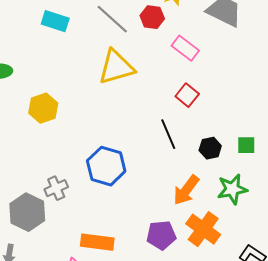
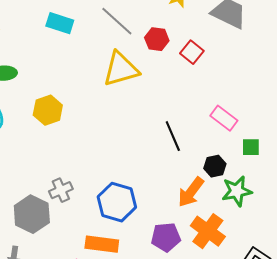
red hexagon: (152, 17) -> (157, 39), moved
pink rectangle: (185, 48) -> (224, 118), moved
red square: (187, 95) -> (192, 52), moved
black hexagon: (210, 148) -> (215, 166), moved
blue hexagon: (106, 166) -> (117, 202), moved

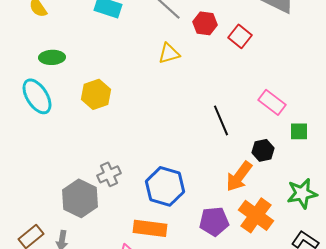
yellow triangle: (121, 69) -> (169, 53), size x0.6
green star: (237, 191) -> (302, 193), moved

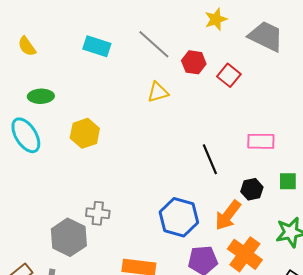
pink rectangle: (272, 102) -> (261, 141), turned -36
green square: (299, 131) -> (288, 181), moved
gray cross: (109, 174) -> (98, 213), turned 30
blue hexagon: (165, 186) -> (179, 217), moved

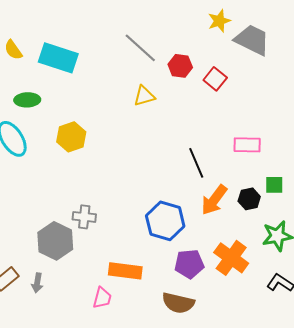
yellow star: (216, 19) -> (219, 21), moved
cyan rectangle: (97, 46) -> (58, 58), moved, size x1.4
black hexagon: (252, 189) -> (249, 199), moved
orange arrow: (228, 215) -> (214, 200), moved

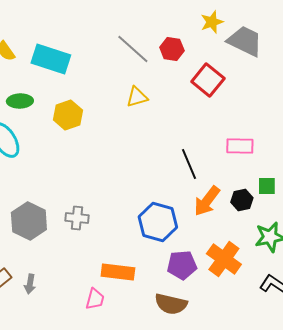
red hexagon: (180, 66) -> (172, 49), moved
red square: (215, 79) -> (208, 80), size x1.4
yellow hexagon: (71, 137) -> (68, 115), moved
gray hexagon: (55, 241) -> (29, 221), moved

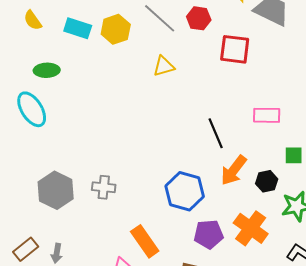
cyan rectangle: (51, 59) -> (78, 28), size x0.7
red square: (208, 80) -> (235, 49), turned -32
yellow hexagon: (68, 115) -> (116, 29), moved
black hexagon: (242, 200) -> (267, 181), moved
orange rectangle: (118, 272) -> (145, 241), turned 48

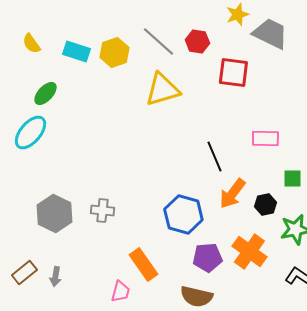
yellow triangle: (164, 66) -> (162, 90), size x1.6
green ellipse: (47, 70) -> (45, 94), turned -45
cyan ellipse: (32, 109) -> (30, 132), turned 72

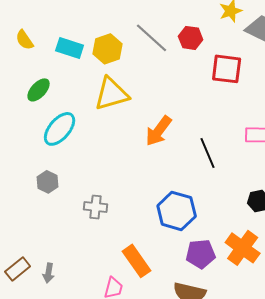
yellow triangle: (162, 90) -> (112, 94), moved
cyan ellipse: (30, 132) -> (60, 129), moved
orange arrow: (232, 194) -> (159, 131), moved
gray hexagon: (54, 214) -> (48, 182), moved, size x0.6

